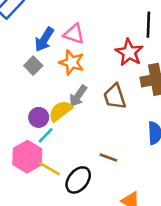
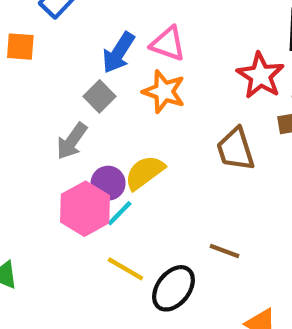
gray arrow: (78, 96) -> (72, 141), moved
pink hexagon: (27, 157) -> (85, 209), moved

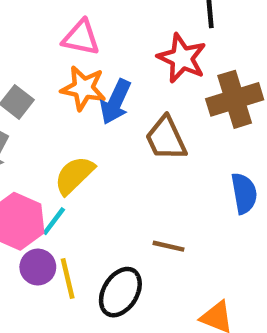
blue arrow: (118, 53) -> (115, 102), moved
purple circle: (108, 183) -> (38, 267), moved
yellow line: (125, 269) -> (68, 278), turned 54

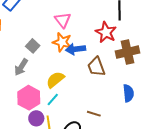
pink triangle: (81, 38) -> (63, 20), turned 36
blue arrow: (115, 102) -> (76, 49), turned 54
cyan line: (54, 221) -> (53, 100), moved

